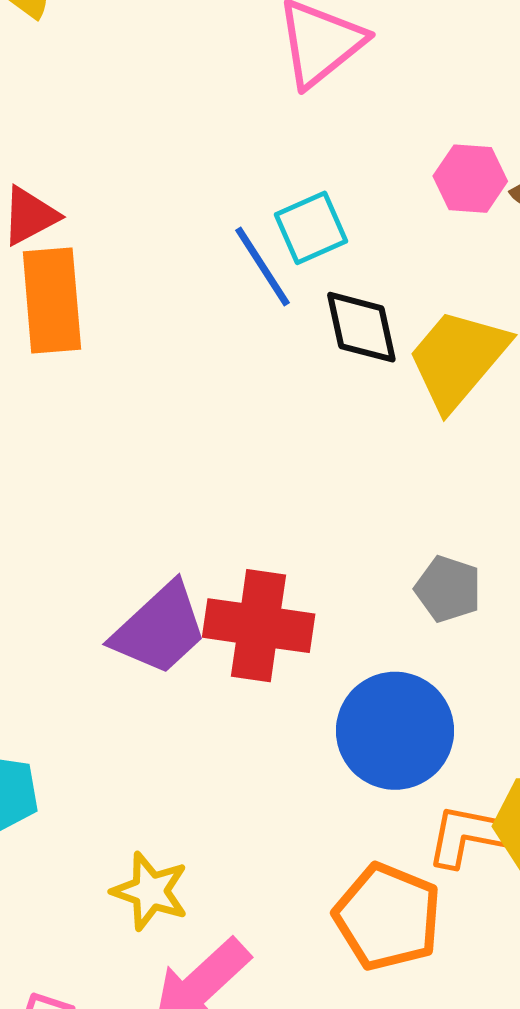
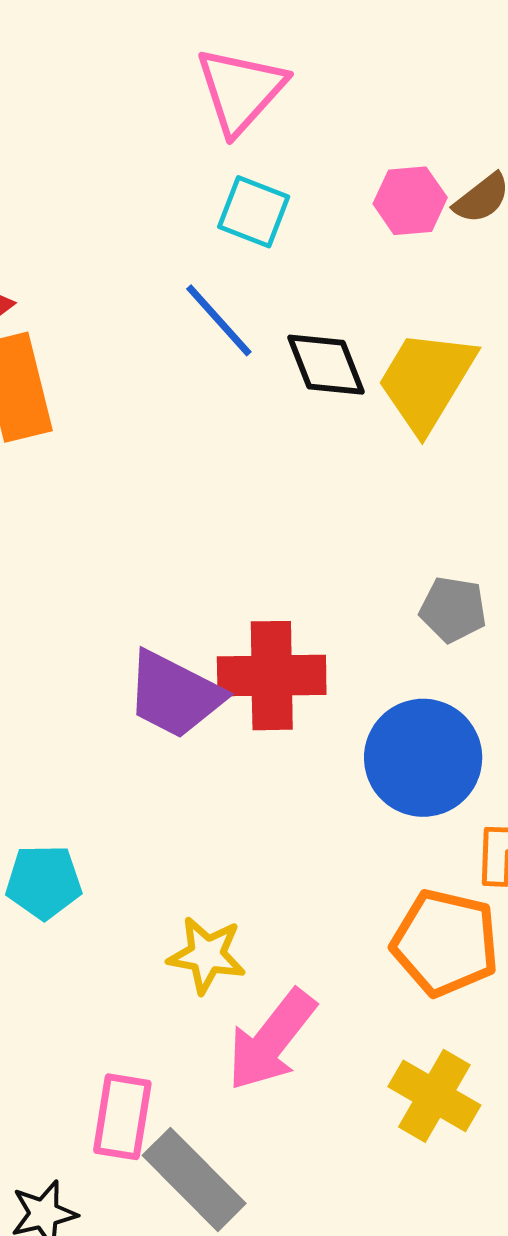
cyan square: (311, 228) -> (254, 212), moved, turned -36
purple trapezoid: (160, 629) -> (175, 695), turned 79

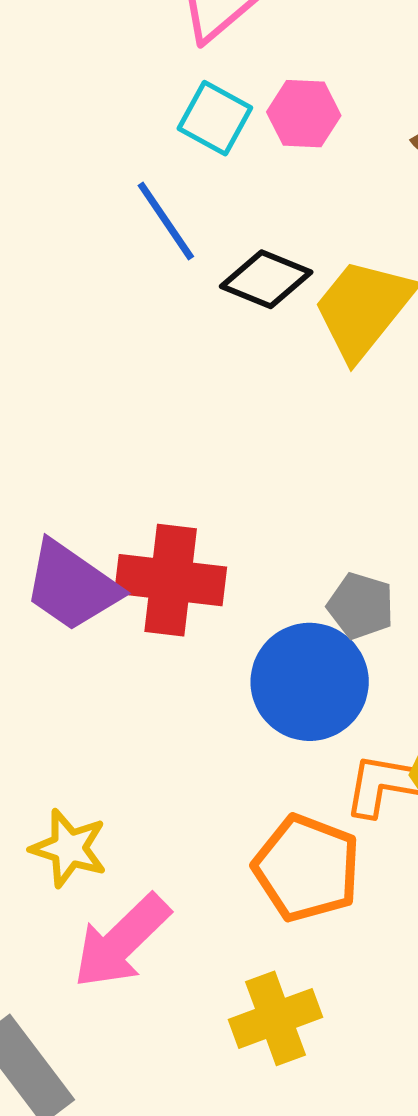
pink hexagon: (410, 201) -> (304, 114), moved
black diamond: (326, 365) -> (266, 279), turned -54
gray pentagon: (453, 609) -> (361, 606), moved
yellow cross: (434, 1096) -> (276, 1018), turned 32

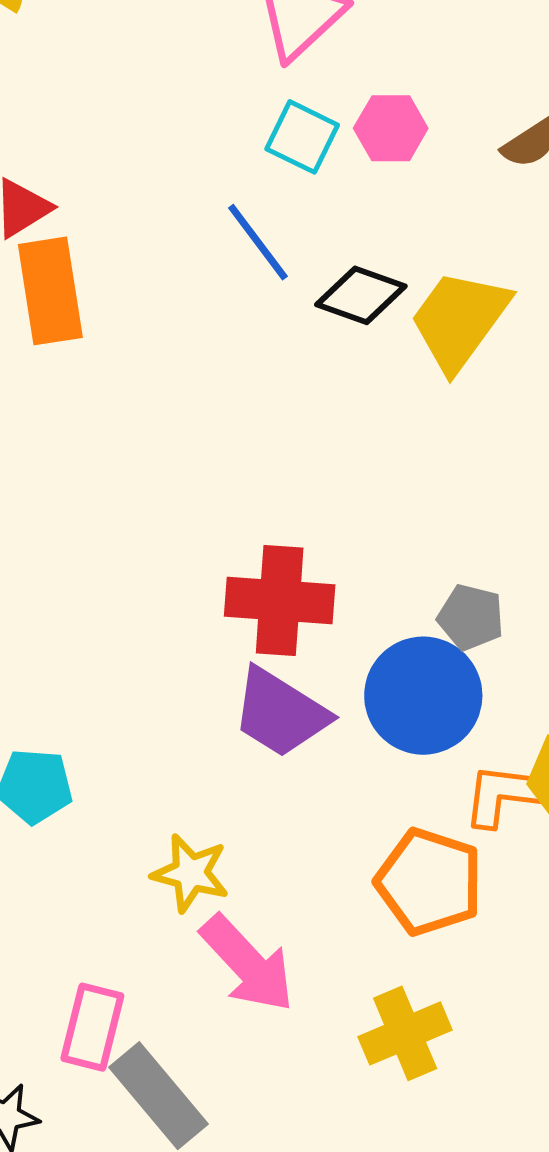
purple trapezoid: (72, 586) -> (280, 713), moved
pink arrow: (121, 941) -> (248, 964), turned -86

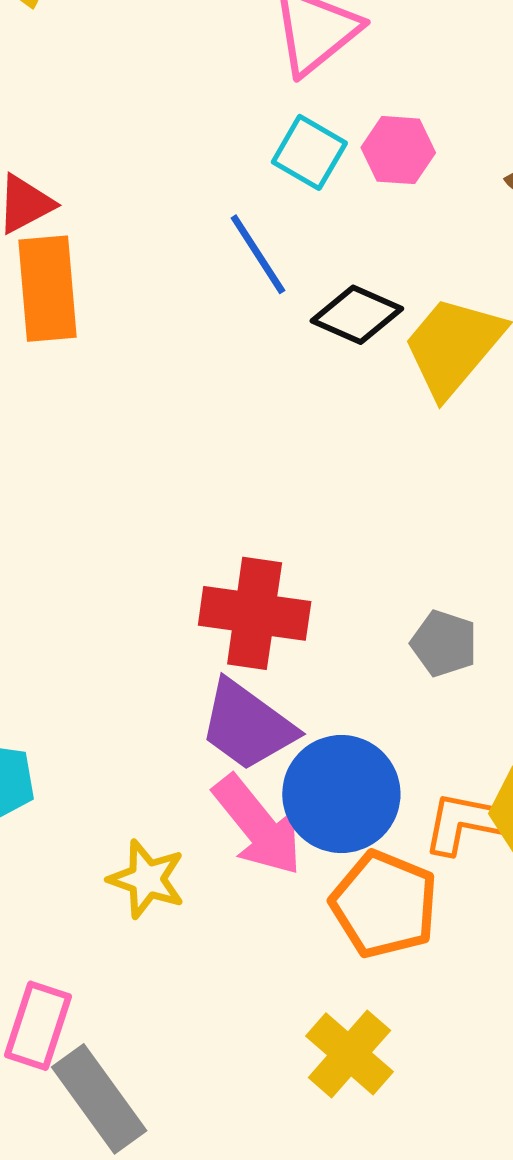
blue circle: (423, 696) -> (341, 794), moved
pink arrow: (248, 964) -> (258, 825), moved
yellow cross: (405, 1033) -> (349, 1054), turned -30

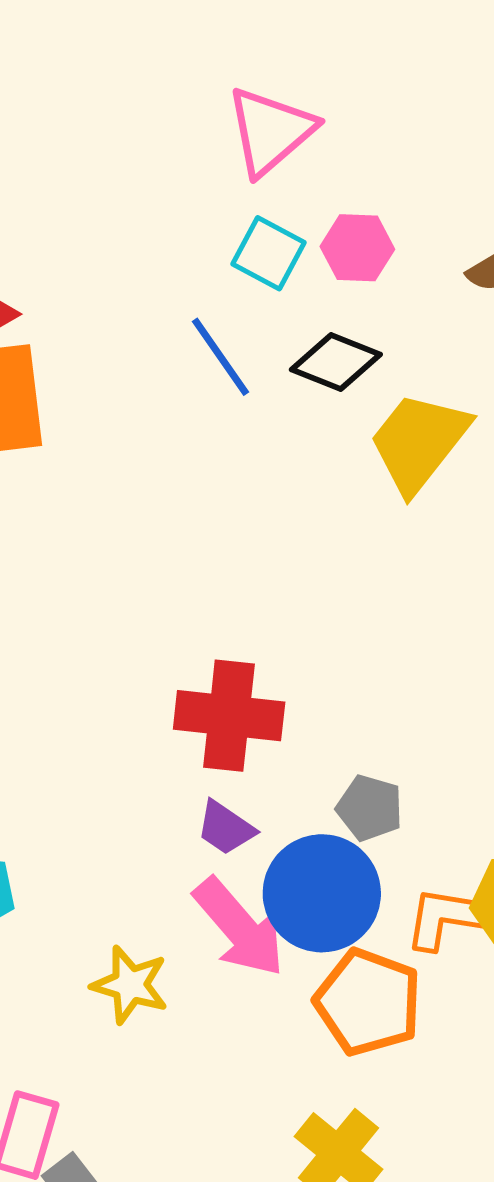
black diamond: (357, 315) -> (336, 362), moved
gray pentagon: (444, 643) -> (370, 808), moved
purple trapezoid: (247, 725) -> (226, 828), size x0.6

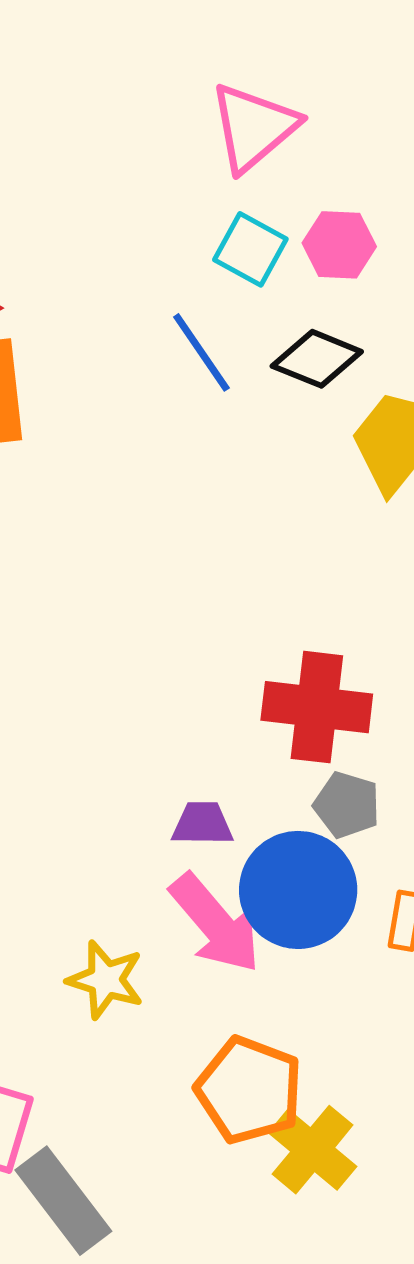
red cross: (229, 716) -> (317, 707), moved
purple trapezoid: (226, 828) -> (202, 824), turned 146
orange pentagon: (368, 1002) -> (249, 1090), moved

